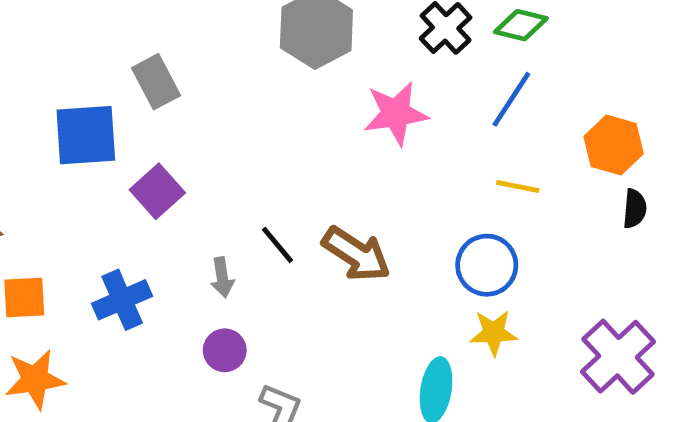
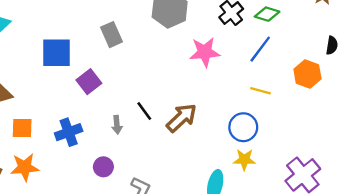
gray rectangle: (156, 82) -> (111, 35), moved
black semicircle: (635, 209) -> (332, 45), moved
brown arrow: (356, 254) -> (182, 118), turned -80
purple circle: (225, 350) -> (103, 167), moved

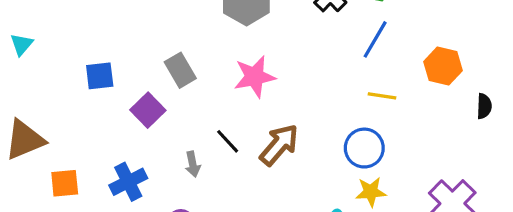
gray rectangle: (111, 35) -> (180, 70), moved
black semicircle: (332, 45) -> (484, 106), moved
pink star: (205, 52) -> (255, 77), moved
blue square: (57, 53) -> (100, 76), size x0.7

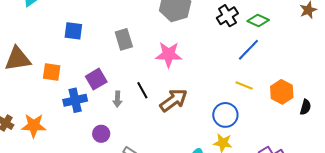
orange hexagon: (443, 66) -> (282, 92), moved
purple square: (148, 110) -> (96, 79), moved
orange square: (65, 183) -> (52, 72), moved

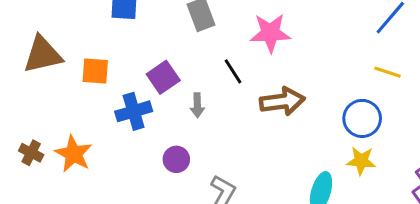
black line: (142, 90) -> (233, 71), moved
brown arrow: (174, 100) -> (282, 101), turned 32
orange star: (34, 126) -> (73, 154), turned 30

